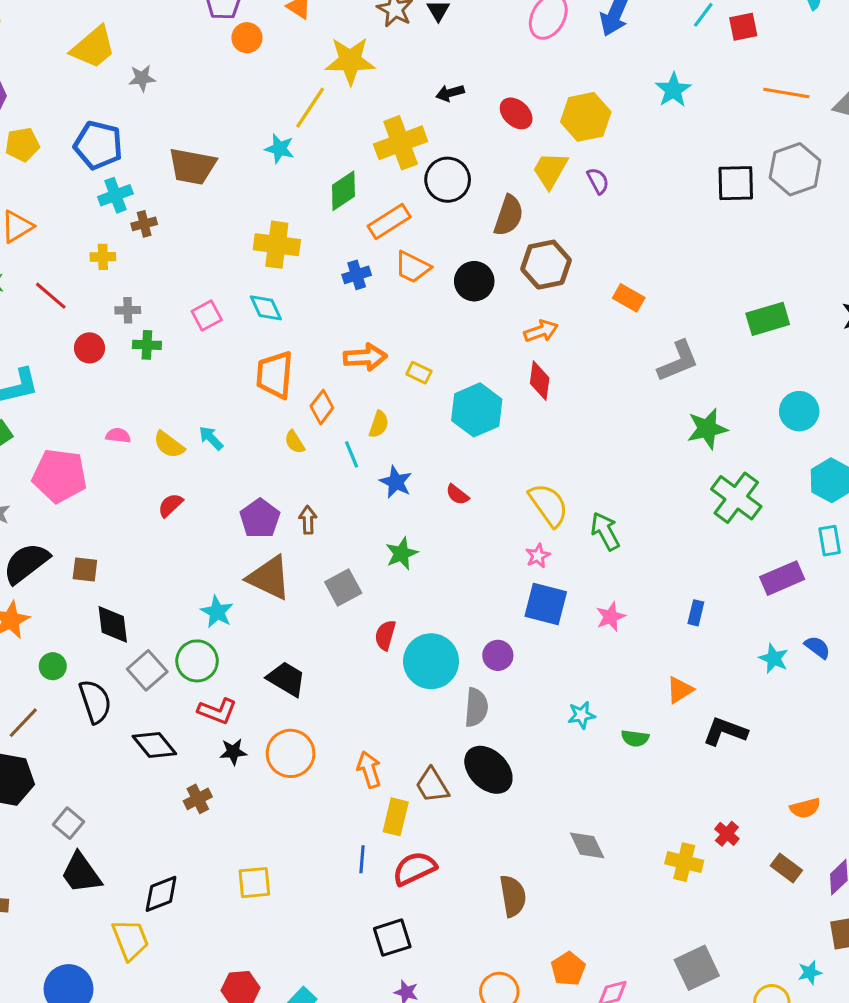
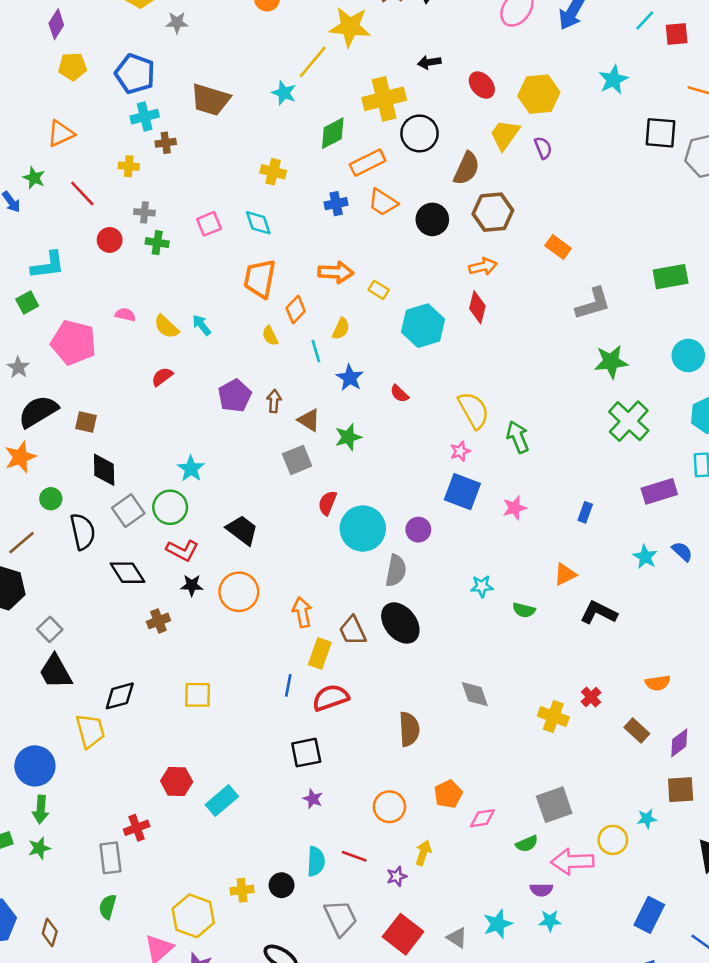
black square: (736, 183) -> (660, 133), moved
yellow cross: (277, 245) -> (273, 172), size x0.7
brown triangle: (269, 578) -> (309, 420), moved, size x0.6

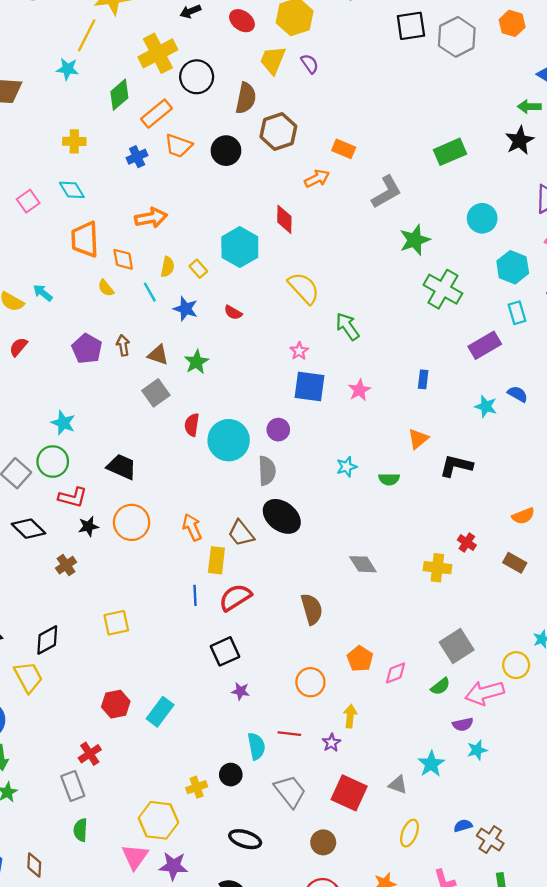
orange arrow: (483, 266) -> (317, 179), moved
yellow rectangle: (379, 290) -> (198, 269), moved, turned 30
orange diamond: (296, 309) -> (123, 259), turned -40
yellow semicircle: (474, 410) -> (304, 288), moved

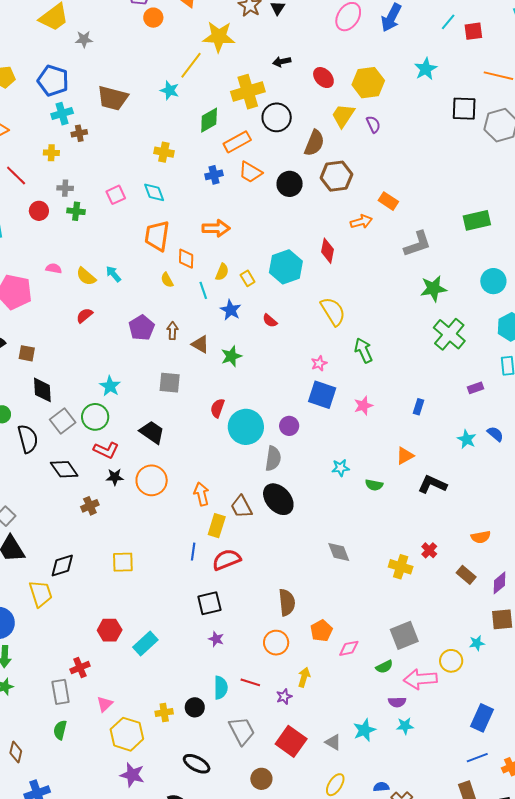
purple rectangle: (485, 345) -> (475, 388), size x0.6
gray square: (156, 393) -> (170, 383), moved, turned 30
brown semicircle: (312, 609) -> (287, 602), moved
pink triangle: (135, 857) -> (105, 704), moved, size x0.7

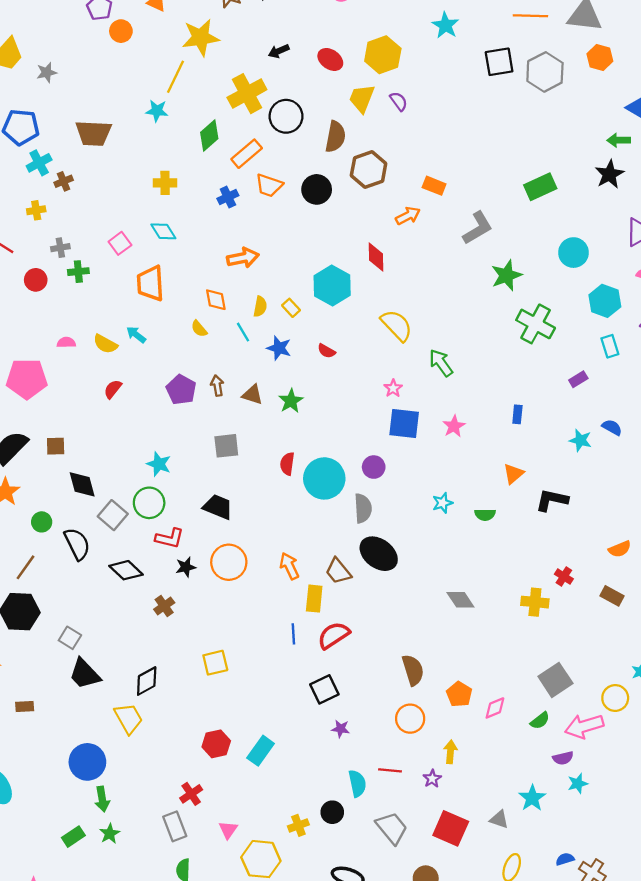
orange trapezoid: (157, 236) -> (150, 283), moved

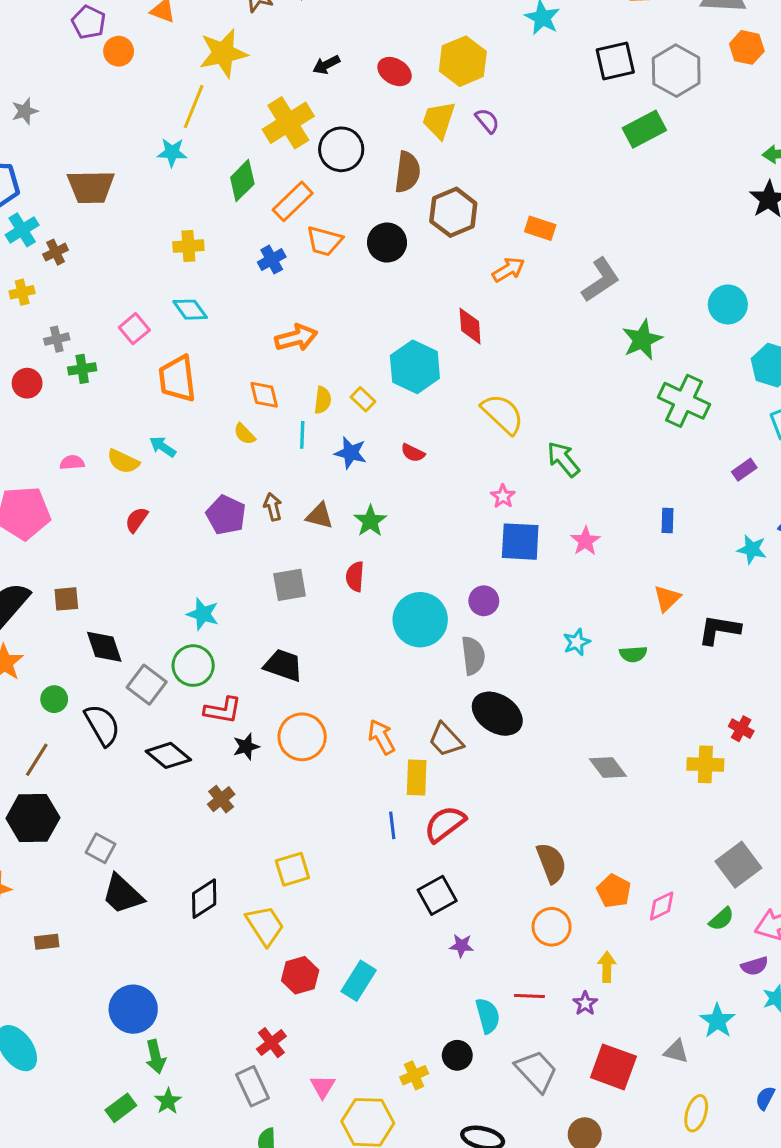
green rectangle: (540, 187) -> (644, 129), moved
cyan line: (243, 332) -> (302, 435), turned 36
red semicircle: (287, 464) -> (355, 577), moved
yellow trapezoid: (128, 718) -> (265, 925), moved
blue semicircle: (565, 859) -> (765, 1098), turned -42

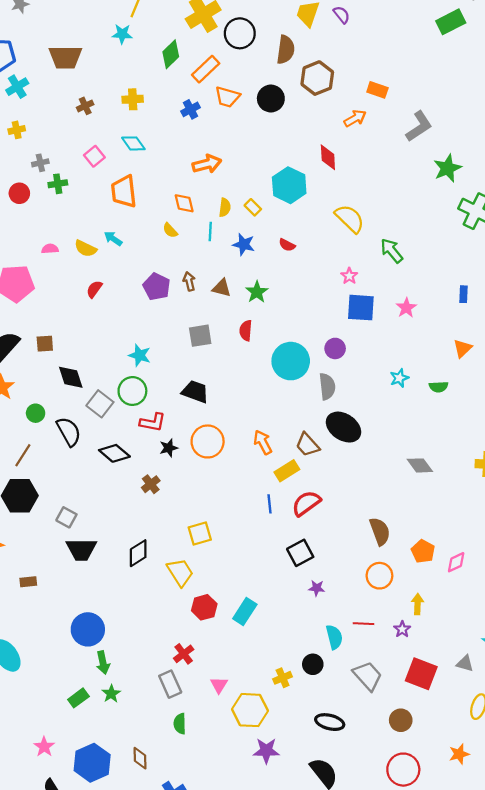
brown cross: (56, 252) -> (85, 106), moved
yellow rectangle: (417, 778) -> (287, 471), turned 55
black trapezoid: (122, 894) -> (81, 549), turned -44

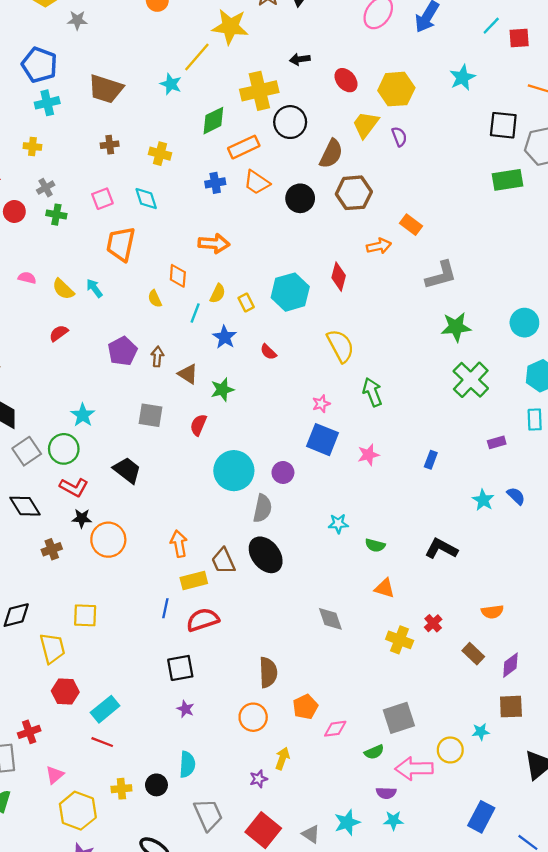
gray cross: (40, 163) -> (46, 188), turned -35
orange triangle: (463, 348) -> (385, 588), moved, turned 42
orange circle: (208, 441) -> (108, 540), moved
red line: (363, 624) -> (102, 742), moved

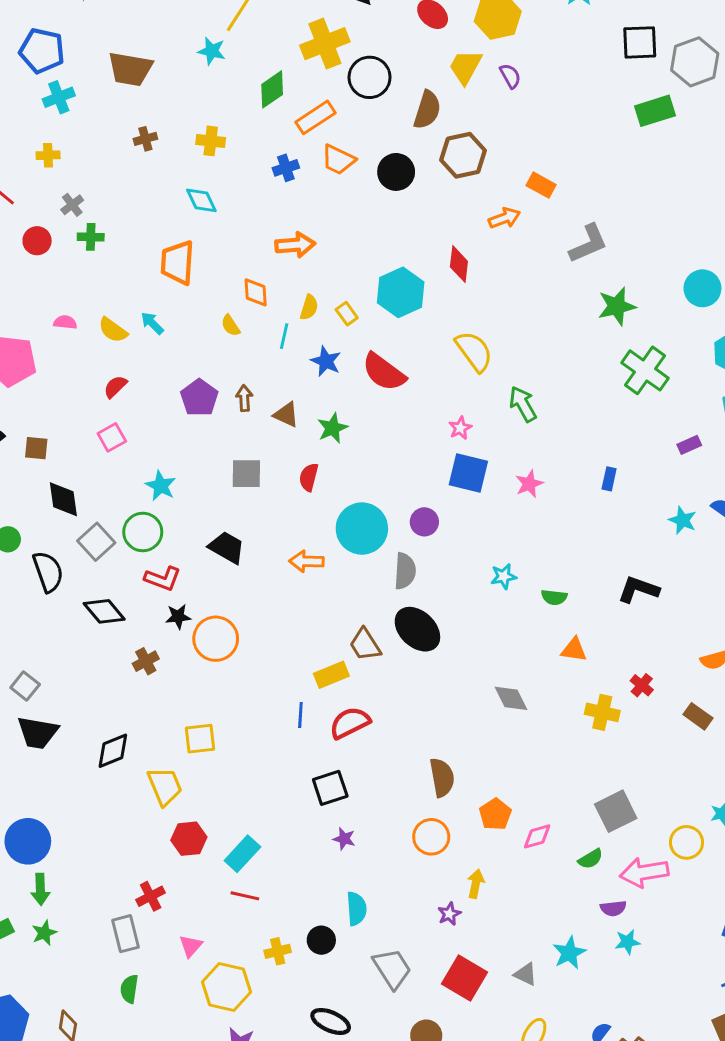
pink square: (102, 199) -> (112, 437), moved
red semicircle: (268, 352) -> (384, 372), size x2.0
orange arrow: (179, 544) -> (306, 561), moved, turned -70

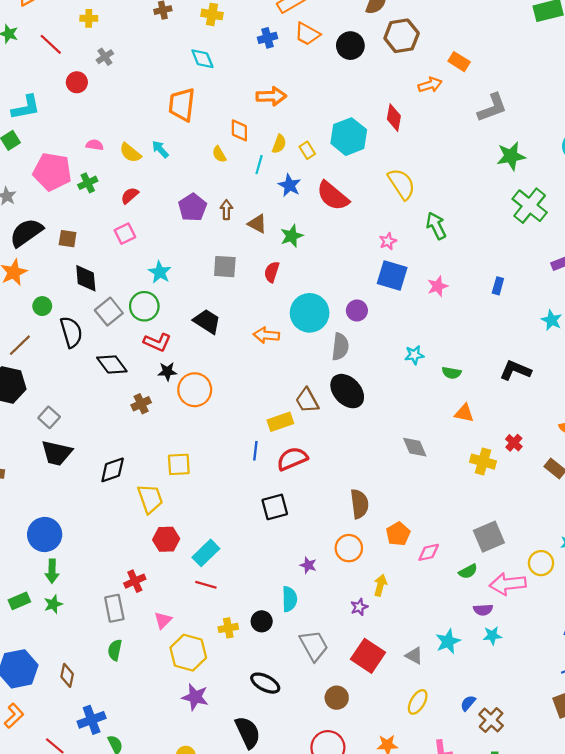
green cross: (91, 237) -> (88, 183), moved, turned -30
purple star: (344, 839) -> (308, 565), moved

